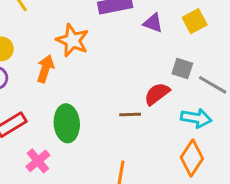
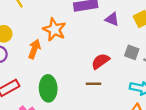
red semicircle: (157, 94) -> (100, 61), moved

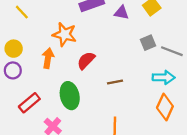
gray square: (132, 52) -> (148, 43), turned -32
red semicircle: (100, 61) -> (86, 60), moved

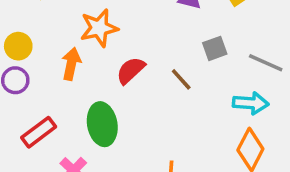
orange star: (65, 34) -> (99, 28), turned -30
gray square: (148, 43) -> (215, 48), moved
brown line: (115, 82) -> (181, 79), moved, turned 56

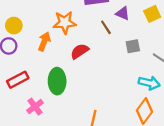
brown line: (181, 79) -> (106, 27), moved

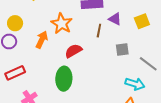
orange star: (65, 22) -> (62, 24), turned 30
brown line: (106, 27) -> (99, 31), turned 40
green ellipse: (57, 81) -> (64, 79), moved

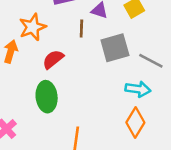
orange star: (62, 24) -> (33, 27), turned 30
gray square: (122, 49) -> (115, 48), size x1.6

